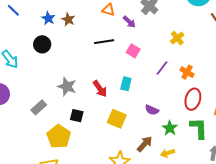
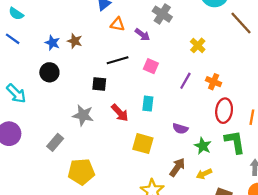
black square: (77, 116) -> (99, 84), moved
yellow pentagon: (59, 136) -> (81, 172), turned -30

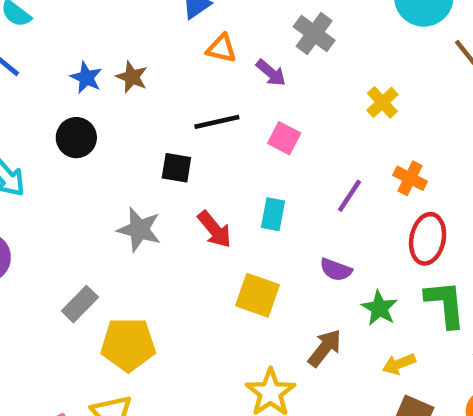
purple line: (185, 81) -> (349, 196), moved
gray rectangle: (55, 142) -> (80, 304), moved
yellow arrow: (204, 174) -> (399, 364), moved

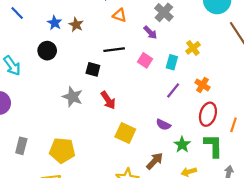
purple arrow: (271, 73) -> (150, 32), moved
cyan rectangle: (273, 214) -> (172, 62), moved
gray rectangle: (80, 304) -> (21, 146), moved, turned -35

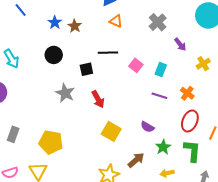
purple arrow: (150, 32) -> (180, 44), moved
yellow cross: (193, 48) -> (203, 64), moved
black circle: (47, 51) -> (54, 55), moved
black square: (93, 69) -> (86, 69), turned -32
purple line: (173, 90) -> (159, 96), turned 63

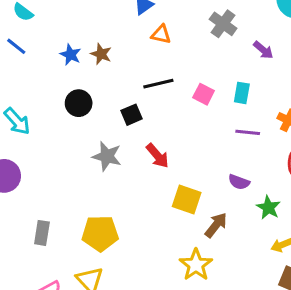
brown arrow: (136, 160) -> (216, 225), moved

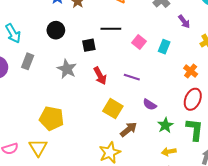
purple line: (248, 132) -> (132, 77), moved
gray rectangle: (42, 233) -> (28, 61), moved

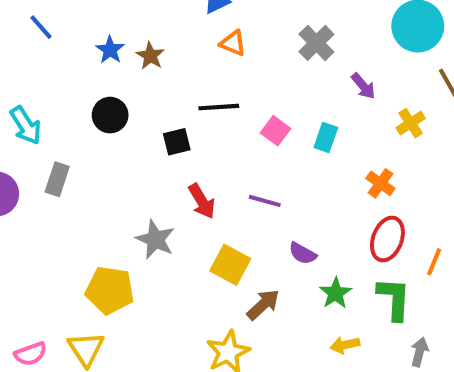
gray star: (67, 69) -> (155, 239), moved

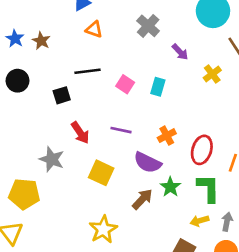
orange cross: (380, 183) -> (167, 136), moved, turned 30
purple semicircle: (303, 253) -> (148, 163), size x1.5
brown arrow: (263, 305) -> (142, 199), moved
yellow arrow: (345, 345) -> (199, 221), moved

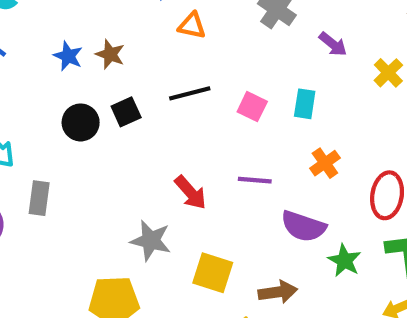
black square: (62, 95) -> (126, 112), moved
orange cross: (167, 136) -> (325, 163), moved
yellow square: (101, 173) -> (213, 273), moved
brown arrow: (142, 199) -> (278, 292), moved, turned 45

